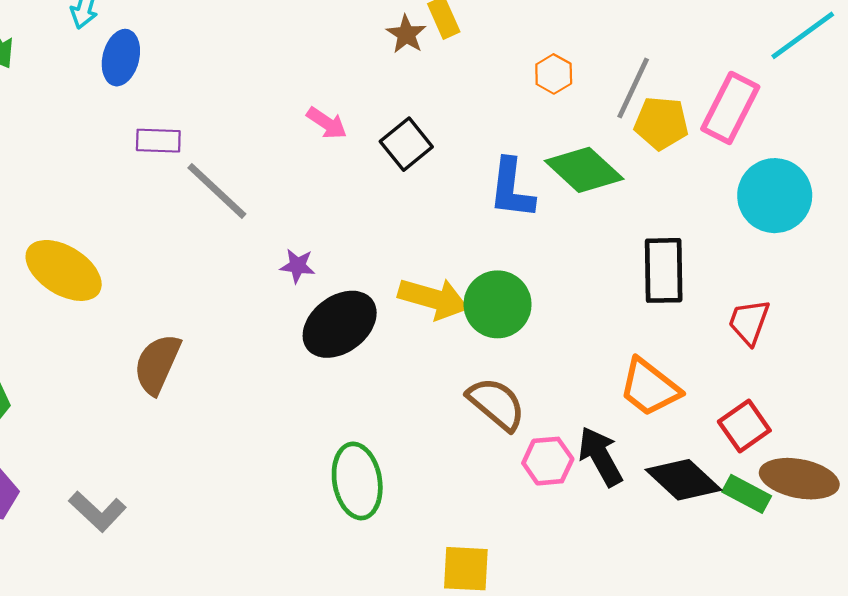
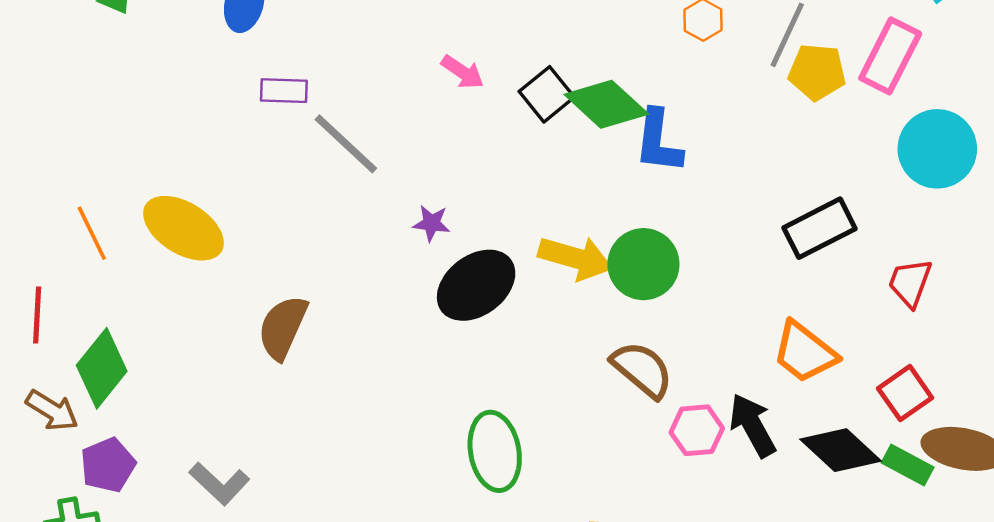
green diamond: (584, 170) -> (606, 104), moved
black rectangle: (664, 270) -> (820, 228), turned 64

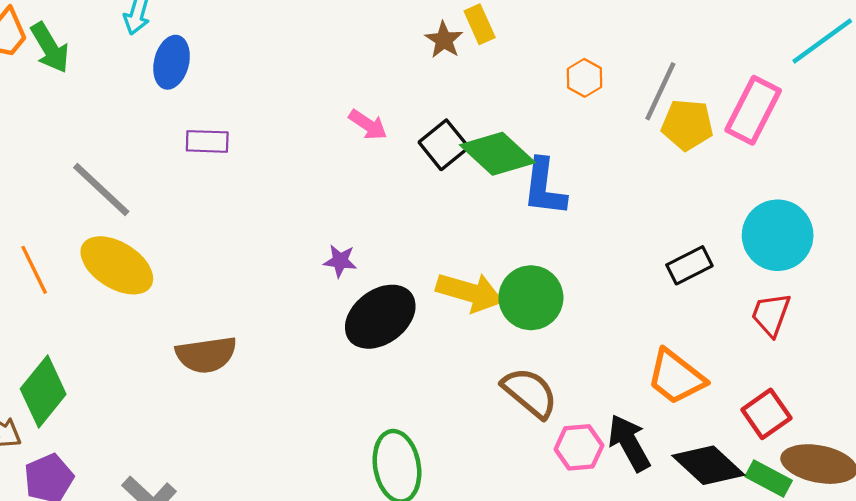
gray line: (346, 144) -> (101, 189), moved
cyan circle: (937, 149) -> (778, 235), moved
black rectangle: (820, 228) -> (689, 265), size x0.7
brown semicircle: (283, 327) -> (206, 355), turned -122

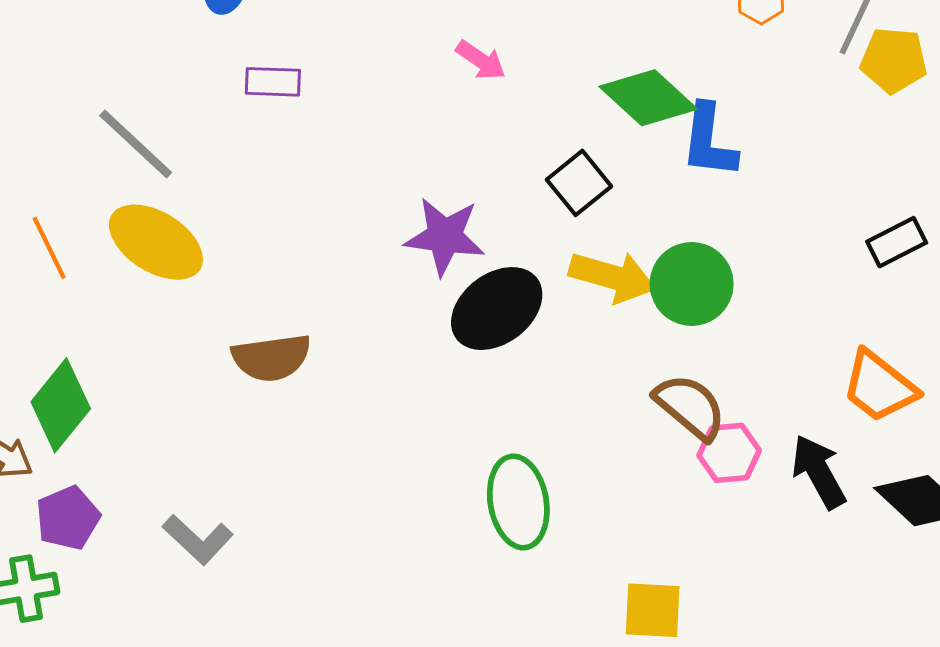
black square: (444, 145) -> (579, 183), moved
purple star: (340, 261) -> (445, 236), size x1.8
pink hexagon: (579, 447) -> (729, 453), moved

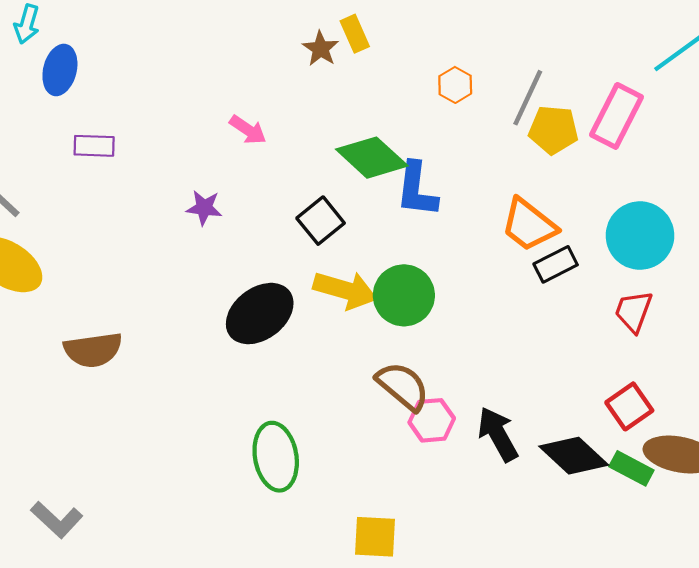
purple star: (445, 236) -> (204, 208), moved, size x0.6
orange trapezoid: (879, 386) -> (529, 225), moved
gray L-shape: (198, 540) -> (57, 520), moved

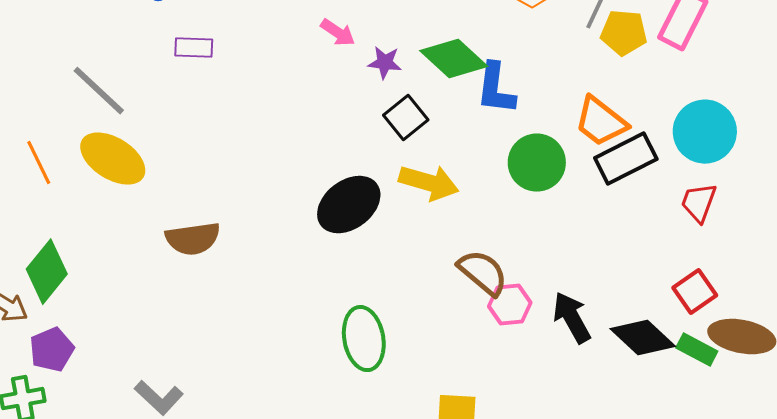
purple star: (204, 208) -> (385, 63), moved
black rectangle: (556, 264) -> (626, 159), size x1.5
green circle: (404, 295) -> (537, 163), moved

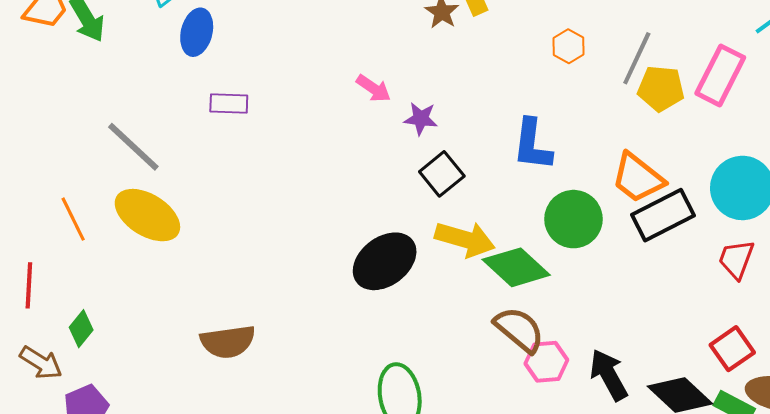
green diamond: (454, 59) -> (516, 267), moved
brown semicircle: (193, 239) -> (228, 342), moved
green diamond: (47, 272) -> (81, 329), size x0.6

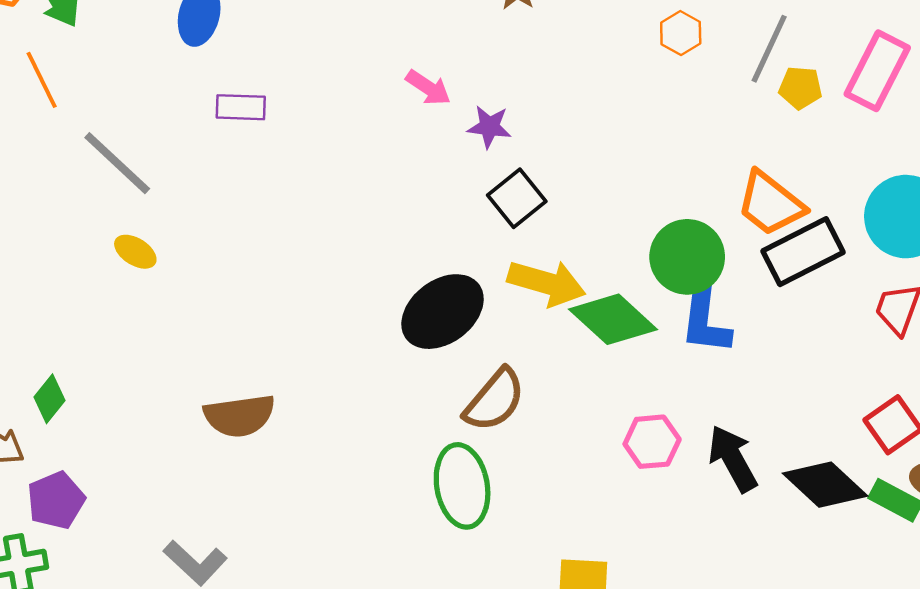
yellow pentagon: (661, 88) -> (800, 88), size x0.7
blue L-shape: (532, 145) -> (705, 321), moved
yellow ellipse: (147, 215) -> (135, 252), size x0.5
orange line: (73, 219) -> (42, 80), moved
brown semicircle: (519, 330) -> (495, 400), moved, turned 90

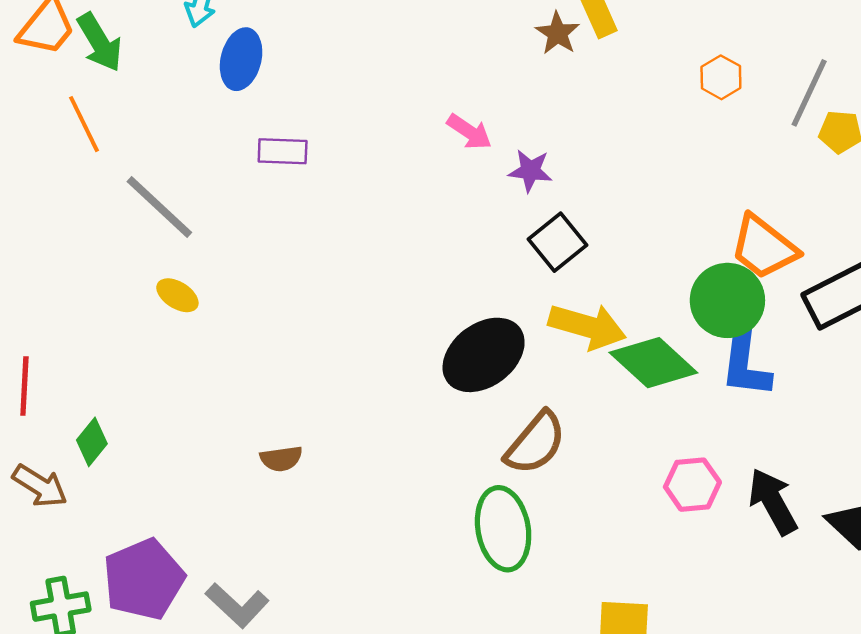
orange trapezoid: (770, 204) -> (764, 247), moved
brown semicircle: (239, 416) -> (281, 459), size x0.6
purple pentagon: (56, 500) -> (144, 579), moved, size x1.4

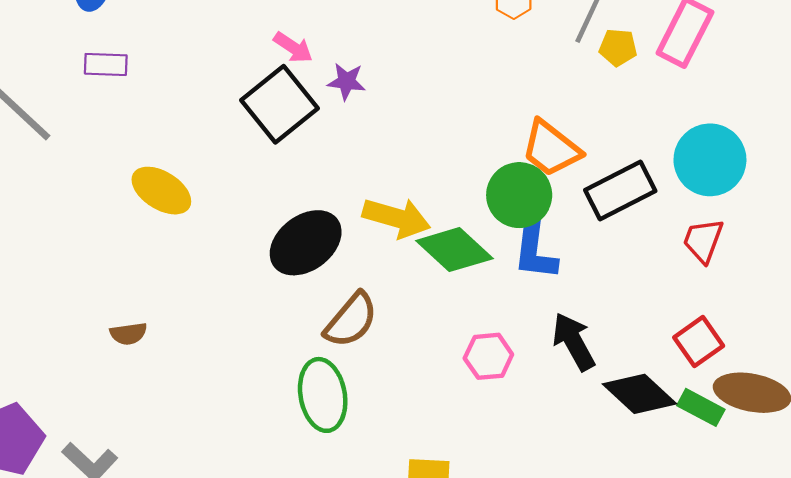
purple rectangle: (283, 151) -> (106, 64), moved
black square: (558, 242) -> (280, 104), moved, size x1.5
yellow ellipse: (177, 295) -> (161, 191), moved, size x1.6
black arrow: (773, 501) -> (574, 342), moved

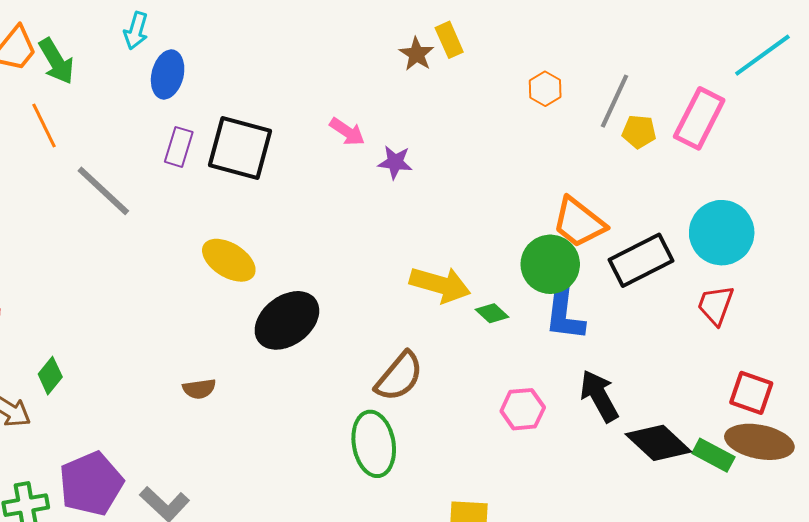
purple rectangle: (106, 64) -> (179, 147), turned -75
black square: (280, 104) -> (240, 148), moved, turned -36
black ellipse: (306, 243) -> (287, 320), moved
green diamond: (454, 250) -> (492, 313), size x0.5
red square: (699, 342) -> (751, 393), moved, turned -36

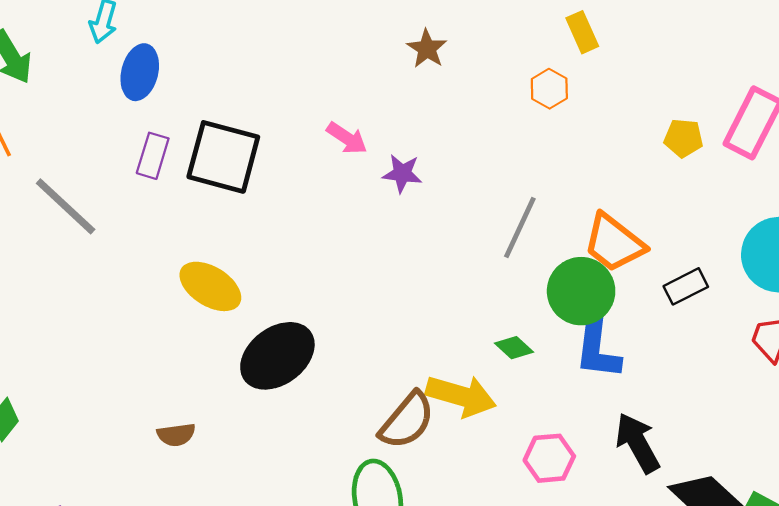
yellow rectangle: (449, 40) -> (582, 32), moved
orange hexagon: (545, 89) -> (549, 89), moved
gray line: (615, 101) -> (520, 228), moved
black rectangle: (641, 260) -> (686, 286), size x0.6
yellow arrow: (440, 285) -> (461, 396), moved

